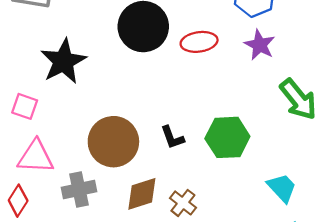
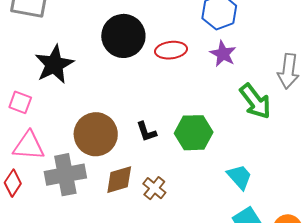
gray cross: (79, 190) -> (65, 175), size x1.4

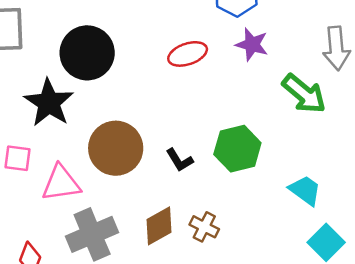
black circle: (123, 36) -> (87, 53), moved
brown circle: (96, 134) -> (116, 148), moved
pink triangle: (29, 146) -> (61, 183), moved

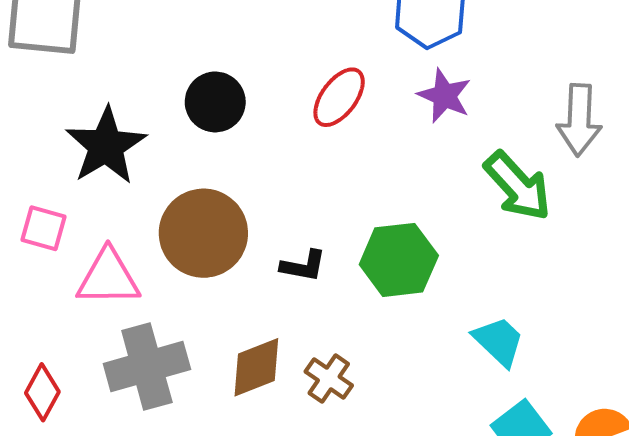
black circle: (87, 53) -> (215, 102), moved, size x0.7
red ellipse: (188, 54) -> (339, 97), turned -42
black L-shape: (179, 160) -> (303, 266), turned -56

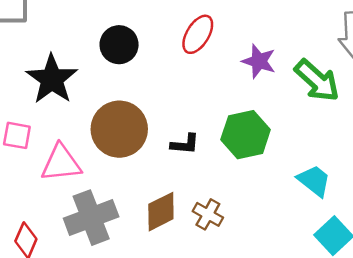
purple star: (444, 96) -> (259, 61), moved

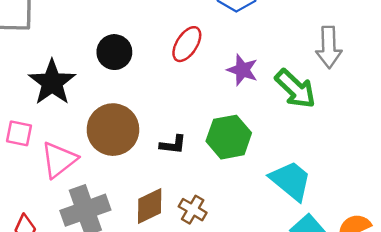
pink triangle: (61, 163) -> (59, 160), turned -33
cyan trapezoid: (314, 181) -> (291, 181), size x1.4

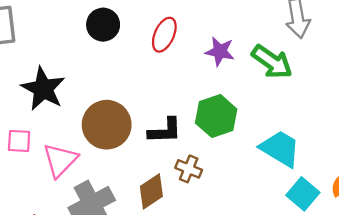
black circle: (114, 52) -> (103, 25), moved
black L-shape: (173, 145) -> (165, 131), size x1.4
brown cross: (193, 210) -> (189, 169), moved

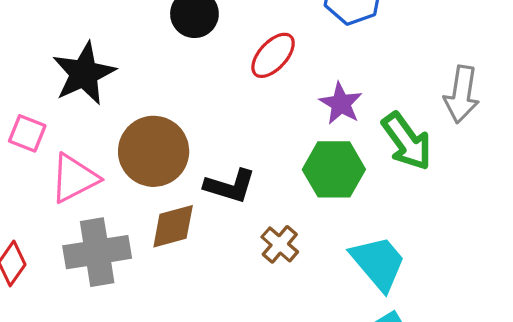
green hexagon: (216, 116) -> (334, 169), moved
brown cross: (189, 169) -> (280, 244), moved
brown diamond: (151, 191) -> (173, 226), moved

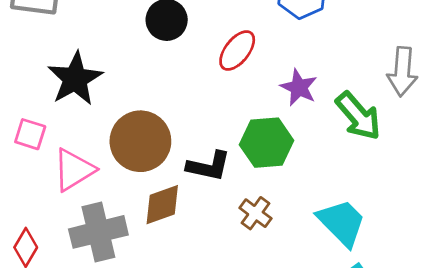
green hexagon: (334, 169) -> (267, 143), moved

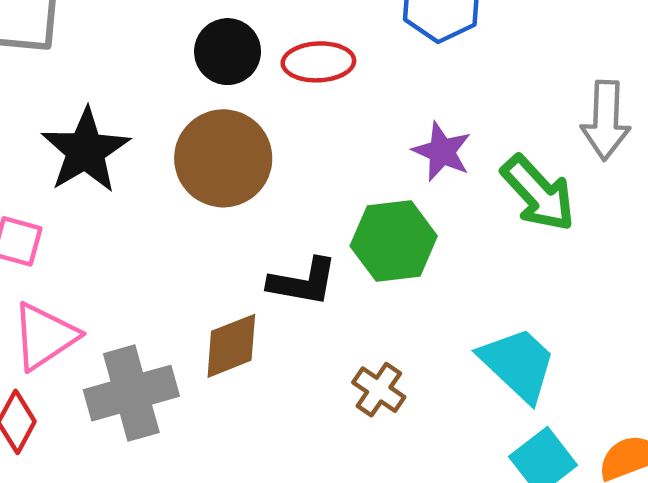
red ellipse: (237, 51) -> (318, 62), moved, turned 51
brown circle: (140, 141) -> (223, 158), moved
pink triangle: (74, 170) -> (45, 336), moved
brown cross: (255, 213) -> (379, 390), moved

